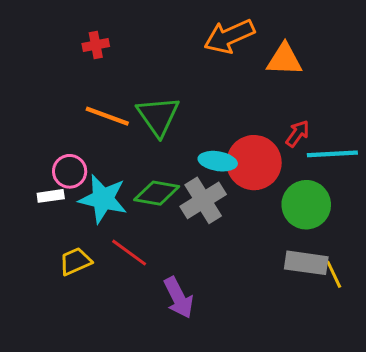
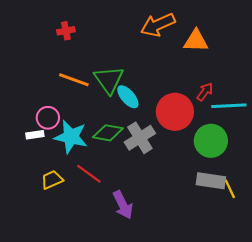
cyan ellipse: (218, 161) -> (128, 97), moved, turned 40

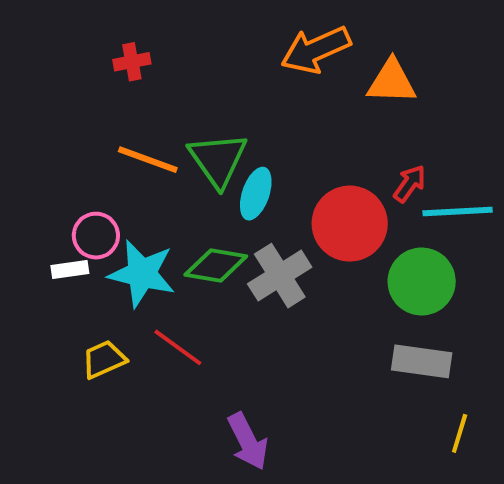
cyan ellipse: (128, 97) -> (256, 194), turned 60
yellow line: (230, 189) -> (460, 433), moved, turned 42
purple arrow: (123, 205) -> (248, 441), moved

